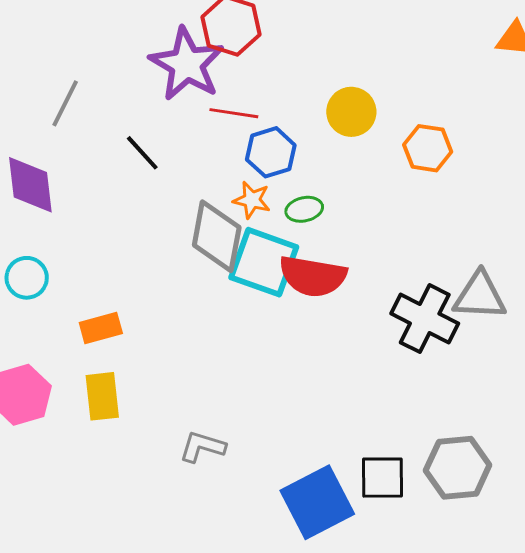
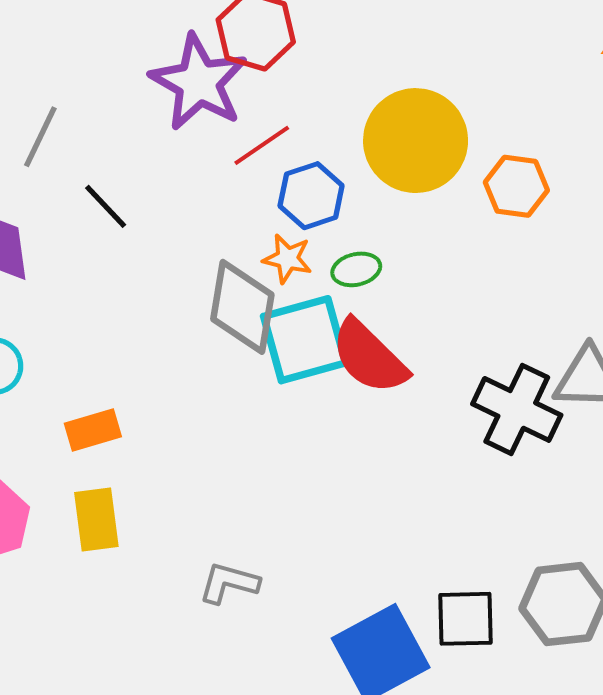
yellow circle: (351, 112) -> (416, 141), size x1.6
red line: (234, 113) -> (262, 145), turned -42
black line: (142, 153) -> (106, 206), moved
cyan square: (264, 262) -> (305, 340), turned -34
red semicircle: (313, 276) -> (369, 357), turned 36

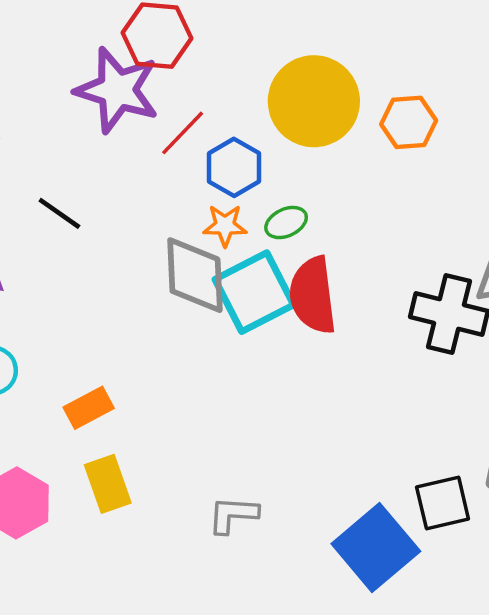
red semicircle: (369, 357) -> (313, 295), turned 50

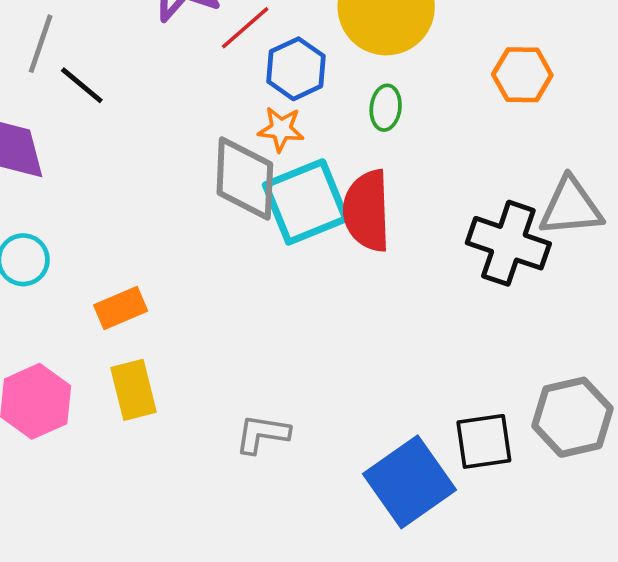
orange hexagon: (409, 122) -> (522, 75), moved
black line: (59, 213) -> (82, 85), moved
green ellipse: (286, 223) -> (386, 108), moved, turned -63

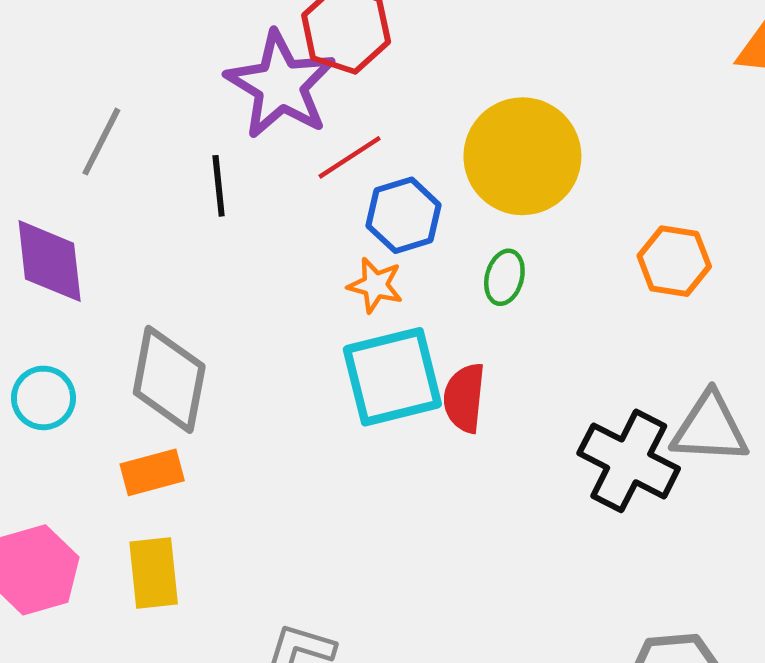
black line: (82, 85) -> (219, 186), moved, turned 36
gray diamond: (245, 178) -> (169, 379), moved
red semicircle: (367, 211) -> (464, 398), size x0.7

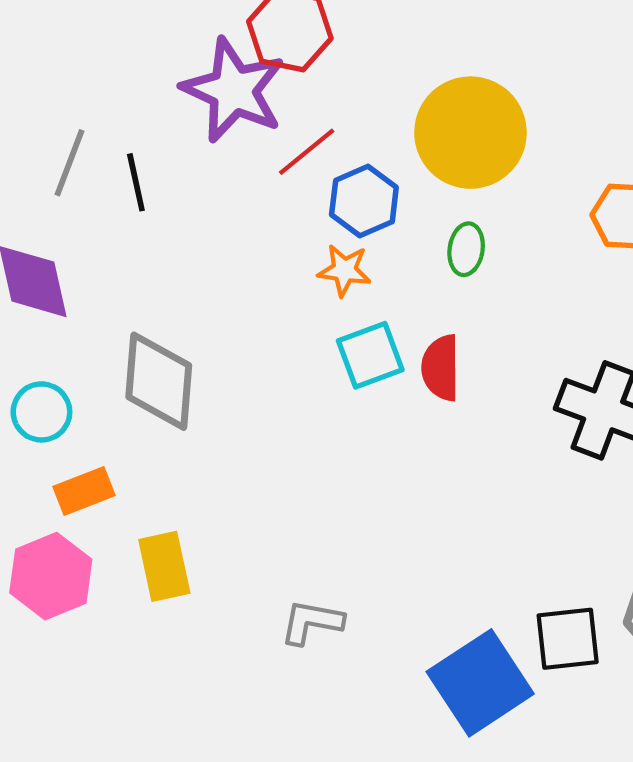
black line: (219, 186) -> (136, 182), moved
cyan square: (392, 377) -> (370, 355), size x0.7
orange rectangle: (152, 472) -> (84, 491), moved

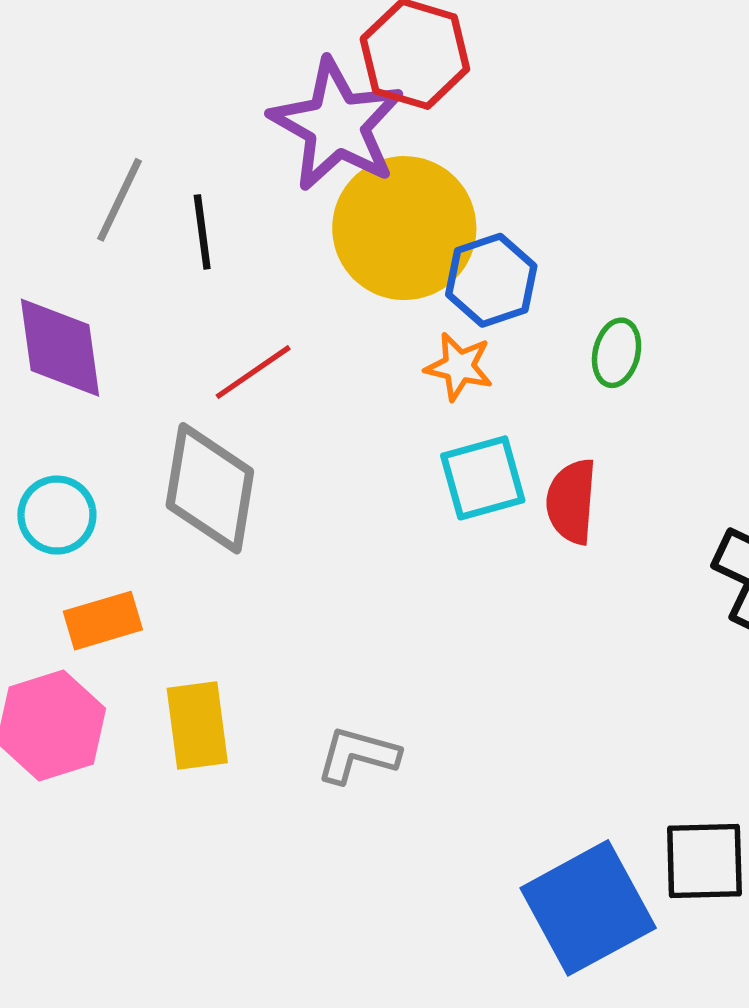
yellow circle: (470, 133) -> (404, 228), moved
red line: (307, 152) -> (253, 372), moved
gray L-shape: (312, 622) -> (358, 755), moved

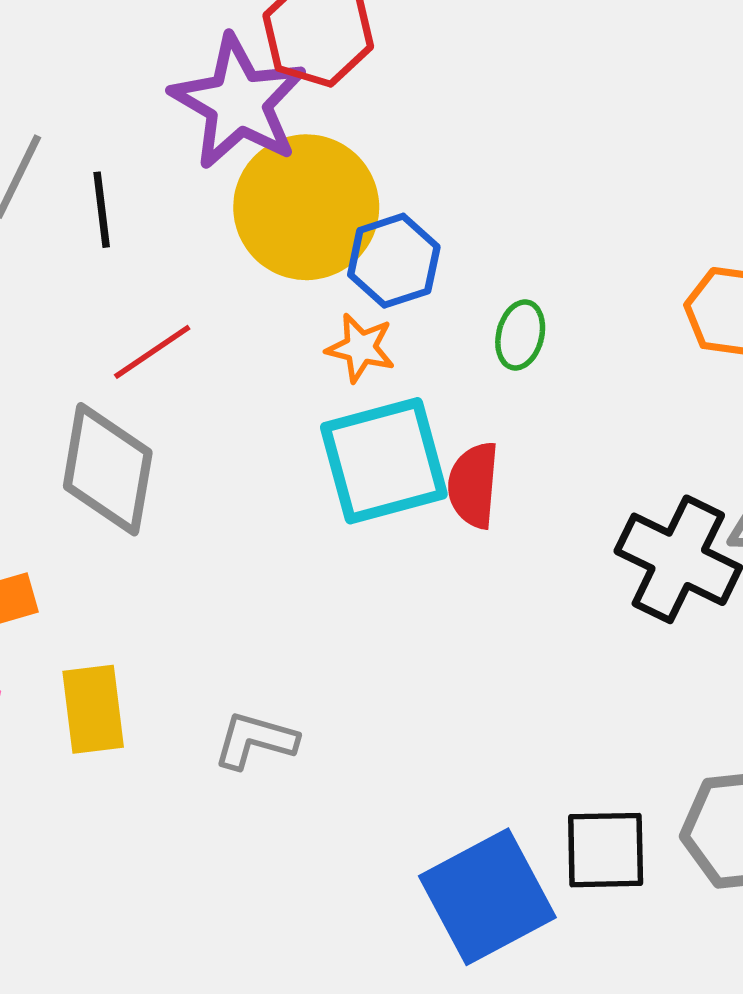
cyan square: (483, 478) -> (384, 461), size x1.5

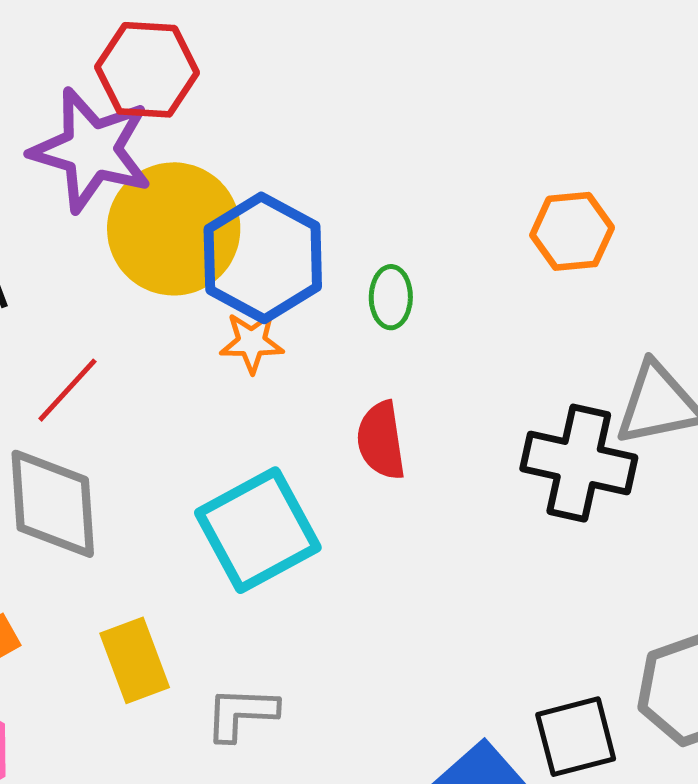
blue hexagon: (394, 261) -> (263, 258), size x1.5
cyan square: (384, 461) -> (258, 530), moved
yellow rectangle: (93, 709) -> (135, 660), moved

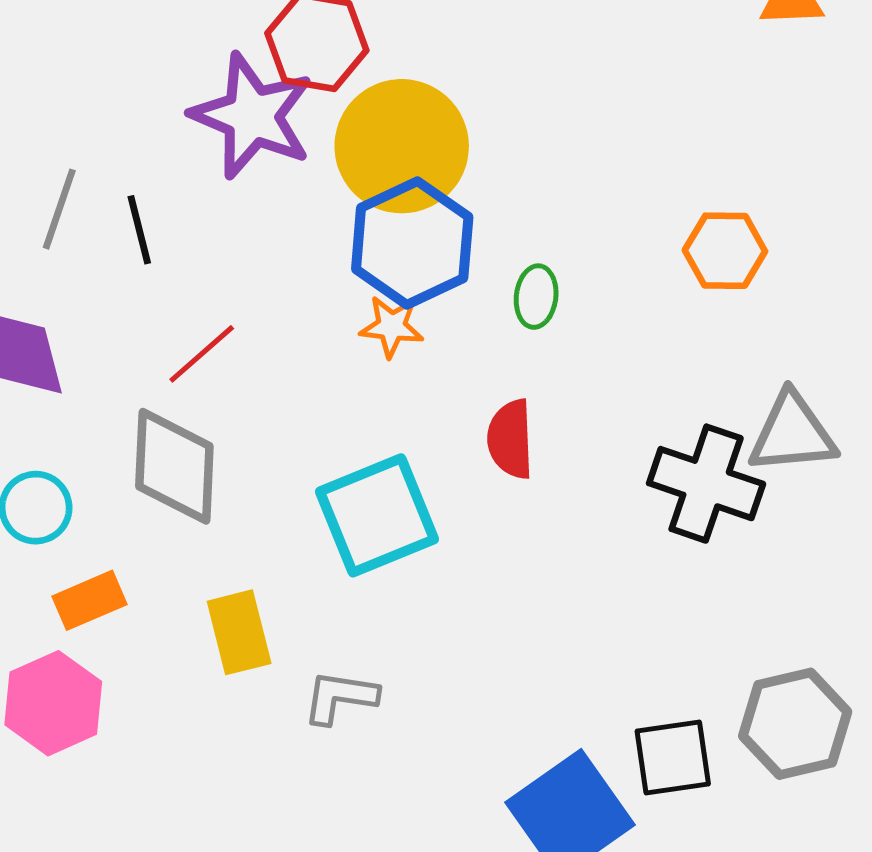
yellow circle: (174, 229) -> (402, 146), moved

